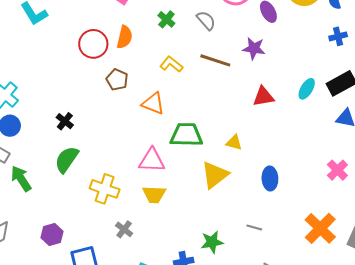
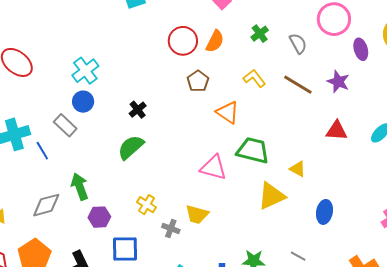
green arrow: (21, 179) -> (80, 187), moved
yellow cross: (105, 189) -> (147, 205), moved, size x0.7
yellow trapezoid: (154, 194) -> (197, 214), moved
gray cross: (124, 229) -> (171, 228), turned -30

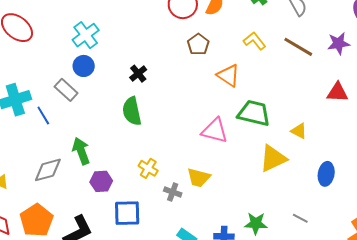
purple star: (338, 82) -> (339, 43), turned -30
green semicircle: (131, 147) -> (132, 111), turned -60

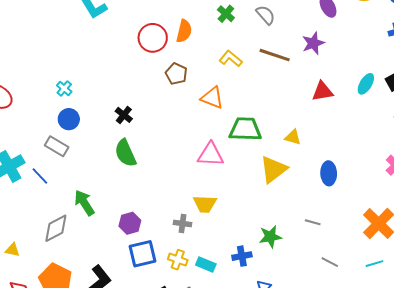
cyan cross: (86, 35) -> (64, 88), size x0.6
yellow cross: (148, 168) -> (178, 260), moved
purple hexagon: (101, 181) -> (130, 223), moved

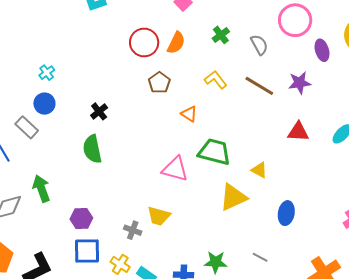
orange triangle: (212, 98) -> (189, 114), size x0.7

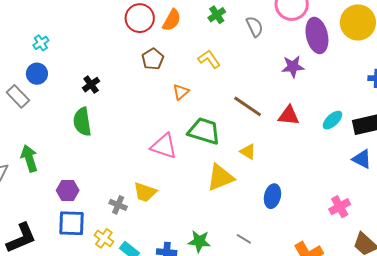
purple ellipse: (322, 50) -> (317, 35), size x1.6
brown line: (259, 86) -> (248, 106), moved
orange triangle: (189, 114) -> (181, 92), turned 42

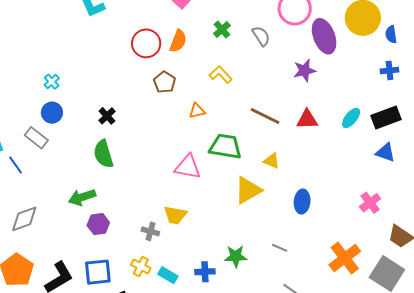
orange triangle: (181, 92) -> (197, 111), turned 36
green arrow: (29, 158) -> (82, 197), moved, turned -84
blue square: (71, 223) -> (98, 272), moved

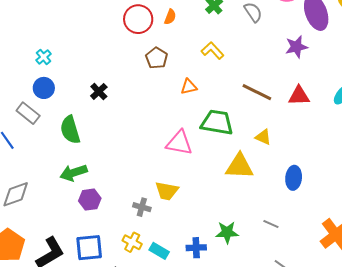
orange semicircle: (178, 41) -> (170, 17), size x0.7
green semicircle: (103, 154) -> (70, 130), moved
yellow triangle: (248, 190) -> (239, 166), turned 32

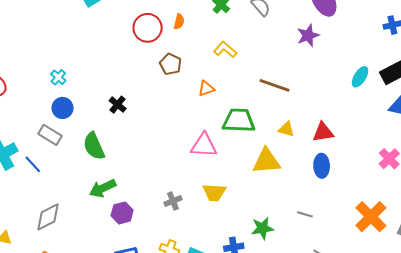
red triangle: (299, 96) -> (323, 132), moved
yellow trapezoid: (167, 191) -> (214, 192), moved
gray cross: (142, 207) -> (173, 201), moved, turned -30

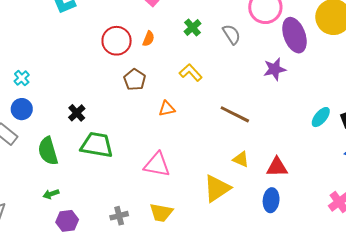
green trapezoid: (239, 120) -> (97, 145), moved
yellow triangle: (266, 161) -> (217, 188), turned -36
green arrow: (103, 188) -> (51, 194), size x0.6

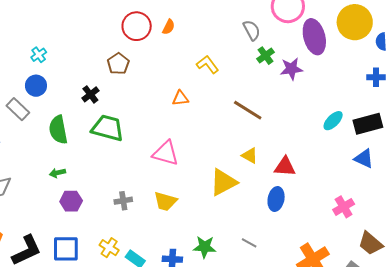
green cross: (192, 27) -> (265, 56), moved
brown pentagon: (135, 80) -> (118, 64), moved

